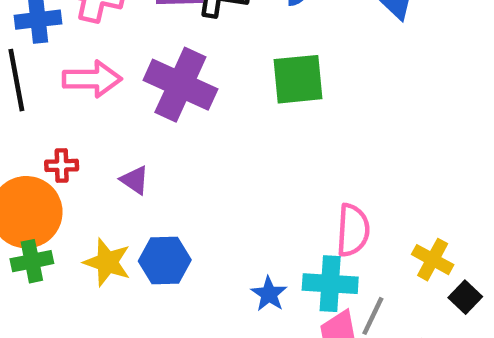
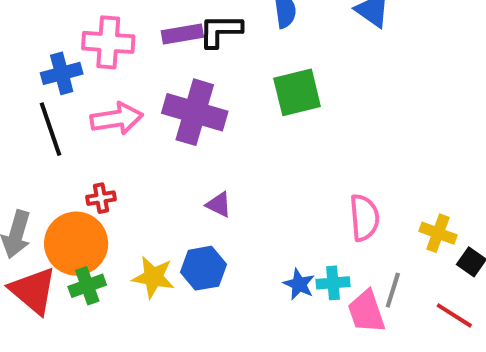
purple triangle: (135, 180) -> (219, 205), moved
cyan cross: (330, 284) -> (333, 283), moved, size x0.7

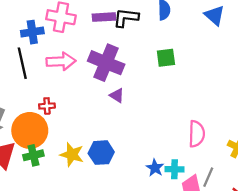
green square: (297, 92) -> (166, 58), size x0.7
purple triangle: (219, 205) -> (117, 95), moved

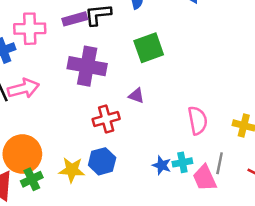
green square: (166, 58) -> (149, 48), size x1.4
pink arrow: (61, 61) -> (23, 88), moved
purple triangle: (117, 95) -> (136, 96), moved
red cross: (47, 106) -> (106, 119), moved, size x1.5

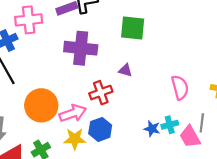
green square: (149, 48) -> (133, 28), turned 30
pink arrow: (23, 88) -> (73, 113), moved
orange circle: (22, 154) -> (41, 105), moved

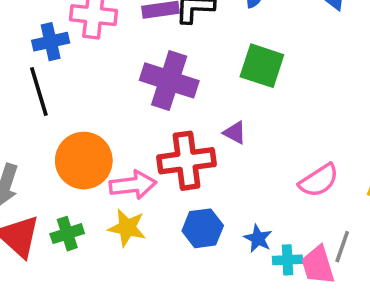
pink semicircle: (180, 87) -> (319, 180), turned 60
red cross: (101, 93) -> (187, 161), size x1.4
cyan cross: (170, 125) -> (287, 260), moved
blue hexagon: (100, 129) -> (203, 228), moved

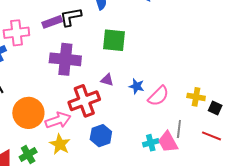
yellow star: (127, 228) -> (60, 144), turned 30
blue star: (258, 238) -> (137, 86), moved

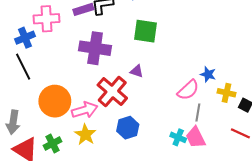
blue star: (137, 86) -> (208, 74), moved
red cross: (84, 101) -> (112, 91), turned -32
gray line: (179, 129) -> (198, 113), moved
cyan cross: (151, 143) -> (178, 137), turned 35

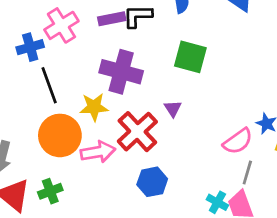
pink cross: (46, 19) -> (61, 25), turned -35
black line: (23, 67) -> (49, 85), moved
purple triangle: (137, 71) -> (173, 109), turned 32
yellow star: (85, 135) -> (94, 107), moved, turned 30

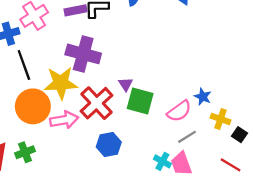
green square: (190, 57) -> (140, 101), moved
yellow star: (94, 107) -> (61, 83), size x1.4
gray line: (247, 172) -> (187, 137), turned 42

